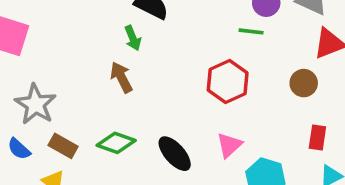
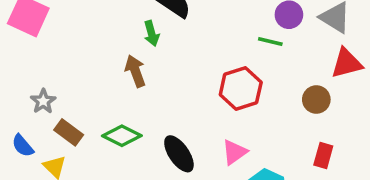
gray star: (35, 104) -> (43, 101), moved, size x0.6
blue semicircle: (19, 149) -> (23, 146), moved

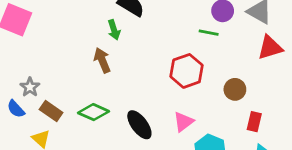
brown circle: (316, 100) -> (235, 89), moved
blue semicircle: (23, 146) -> (16, 109), moved

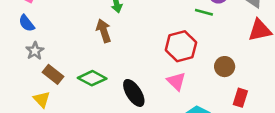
blue semicircle: (16, 109) -> (27, 23), moved
pink triangle: (183, 122) -> (176, 81), moved, turned -42

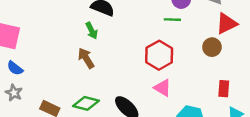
gray star: (35, 51) -> (14, 93), moved
brown circle: (225, 67) -> (212, 47), moved

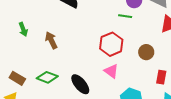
green arrow: (92, 31) -> (23, 29), moved
brown circle: (212, 47) -> (146, 52), moved

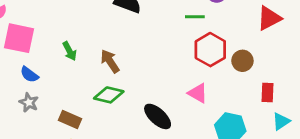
green line: (125, 16) -> (195, 17), moved
red hexagon: (111, 44) -> (210, 50), moved
green diamond: (47, 77) -> (109, 95), moved

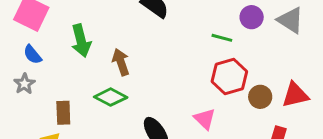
red triangle: (269, 18) -> (295, 95), moved
green arrow: (70, 51) -> (81, 41), size x1.5
brown rectangle: (70, 119) -> (63, 113), turned 50

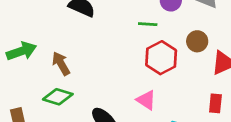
green arrow: (81, 41) -> (21, 51), turned -84
brown circle: (260, 97) -> (197, 41), moved

